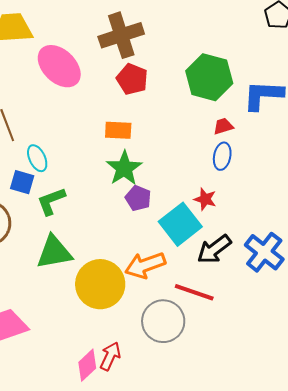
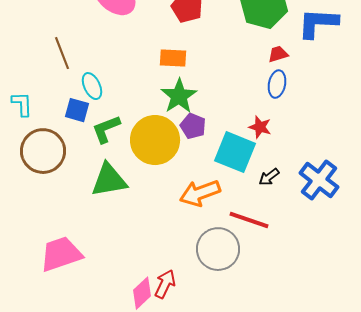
cyan square: (180, 224) -> (235, 152), turned -30
black arrow: (214, 249) -> (269, 177), size x0.6
yellow circle: (100, 284) -> (155, 140), moved

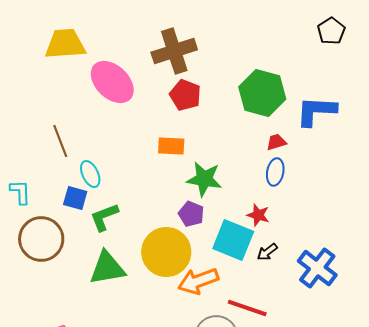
green star: (179, 96) -> (204, 179), moved, turned -30
yellow circle: (155, 140) -> (166, 252), moved
black arrow: (269, 177) -> (267, 252), moved

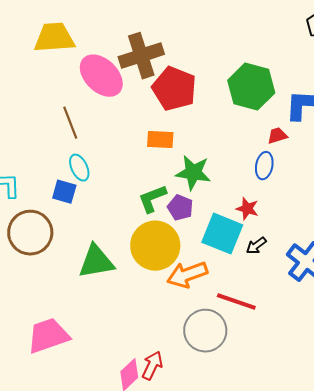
brown cross: (174, 51) -> (141, 56), moved
red pentagon: (185, 95) -> (174, 89), size x1.4
brown line: (60, 141) -> (70, 123), moved
red trapezoid: (276, 142) -> (277, 136), moved
green L-shape: (104, 217) -> (152, 199), moved

